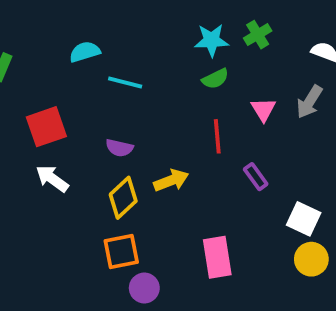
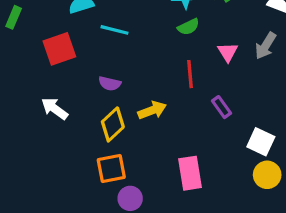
red square: (46, 127) -> (59, 49), moved

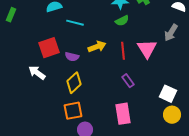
red square: (59, 49) -> (49, 48), moved
pink triangle: (228, 52) -> (147, 49), moved, size x1.5
purple rectangle: (221, 107) -> (128, 81), moved
yellow arrow: (152, 110) -> (97, 47), moved

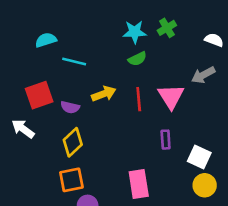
gray arrow: (171, 33) -> (203, 75), turned 30
purple rectangle: (128, 81) -> (166, 140), moved, turned 32

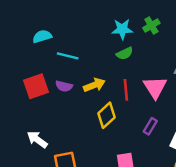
purple semicircle: (70, 107) -> (64, 86), moved
white arrow: (23, 129) -> (37, 140), moved
purple rectangle: (166, 140) -> (150, 126), turned 35
yellow diamond: (73, 142) -> (106, 115), moved

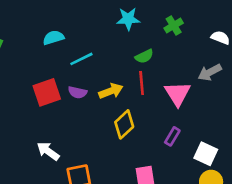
cyan star: (122, 29) -> (128, 19), moved
cyan line: (68, 56) -> (81, 59), turned -40
red line: (126, 90) -> (142, 83), moved

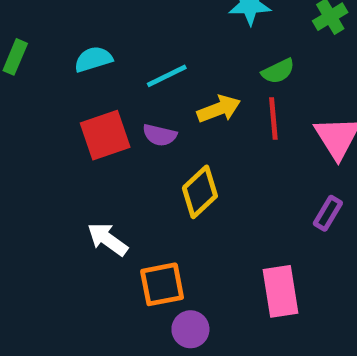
cyan semicircle: (53, 38) -> (93, 59), moved
yellow arrow: (111, 91) -> (219, 109), moved
yellow diamond: (124, 124) -> (200, 192), moved

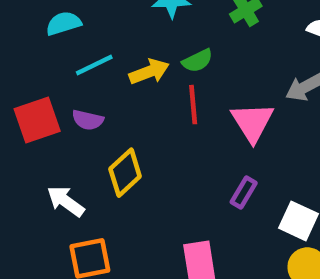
cyan semicircle: (93, 59) -> (64, 23), moved
yellow arrow: (219, 109) -> (149, 72), moved
white arrow: (108, 239) -> (66, 201), moved

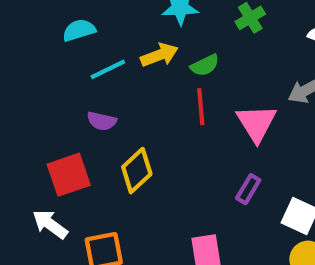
yellow arrow: (149, 72) -> (159, 55), moved
red square: (37, 120) -> (69, 175), moved
white arrow: (66, 201) -> (50, 224), moved

